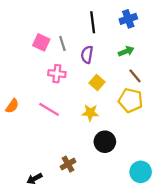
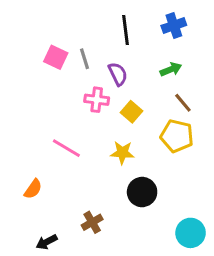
purple semicircle: (87, 55) -> (118, 74), turned 144
pink cross: (57, 74) -> (97, 100), moved
orange semicircle: (12, 106) -> (33, 189), moved

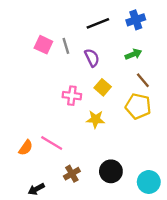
black line: (125, 30) -> (98, 23), turned 75
pink cross: (97, 100) -> (72, 96), moved
pink line: (66, 148) -> (52, 143), moved
black circle: (142, 192) -> (111, 171), moved

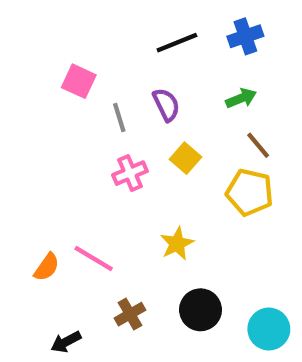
gray line: (66, 46) -> (119, 117), moved
pink cross: (72, 96) -> (130, 173), turned -30
yellow star: (96, 119) -> (177, 244), moved, turned -30

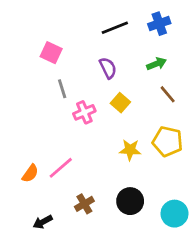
gray line: (119, 117) -> (62, 89), moved
yellow pentagon: (250, 192) -> (168, 141), moved
yellow star: (177, 244) -> (130, 150), moved, turned 30
pink line: (94, 259) -> (61, 168), turned -72

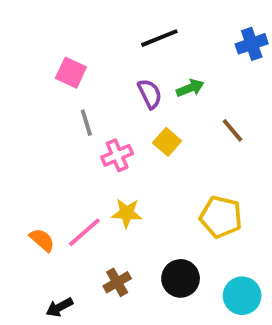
blue cross: (159, 24) -> (252, 44), moved
green arrow: (156, 64) -> (190, 88), moved
yellow pentagon: (168, 141) -> (221, 217), moved
yellow star: (130, 150) -> (127, 213), moved
orange semicircle: (30, 173) -> (42, 240), turned -84

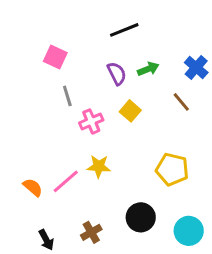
blue cross: (252, 44) -> (196, 67), moved, turned -30
brown cross: (117, 282) -> (91, 232), moved
black arrow: (59, 307) -> (46, 240), turned -90

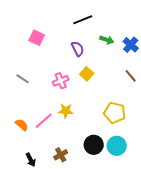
green arrow: (148, 69) -> (107, 40), moved, turned 40
gray line: (67, 96) -> (23, 79), moved, turned -40
brown line: (181, 102) -> (131, 76), moved
cyan circle: (189, 231) -> (117, 146), moved

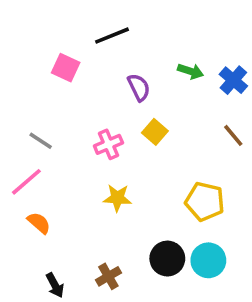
black line: (83, 20) -> (112, 36), moved
pink line: (44, 121) -> (26, 182), moved

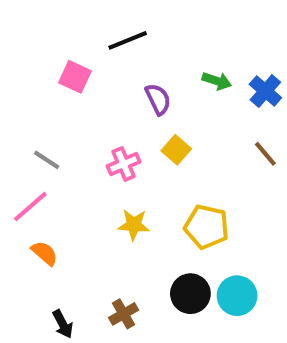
yellow pentagon: (205, 201) -> (207, 227), moved

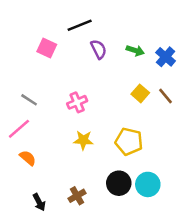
purple semicircle: (158, 99) -> (99, 49), moved
yellow square: (176, 150) -> (140, 93), moved

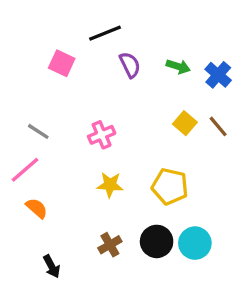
brown cross: (77, 196) -> (110, 245), moved

